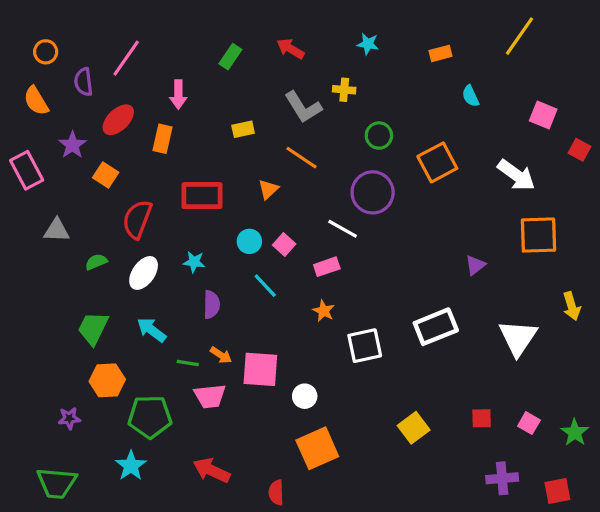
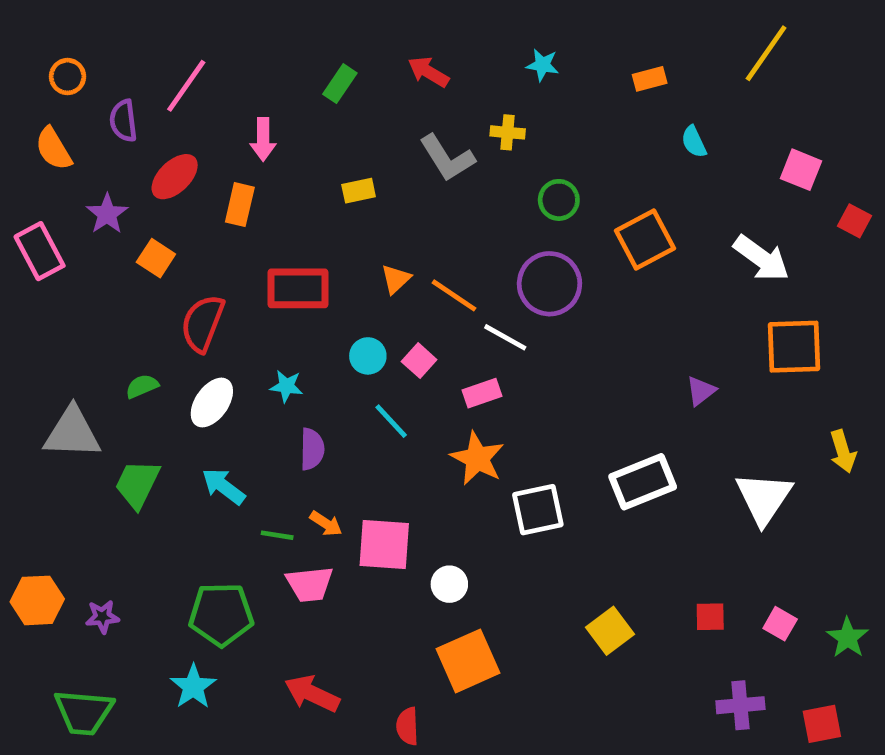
orange line: (302, 158) -> (454, 295), moved
gray triangle: (57, 230) -> (72, 433), moved, size x1.5
orange star: (324, 311) -> (477, 458), size x1.6
orange hexagon: (107, 380) -> (37, 600), moved

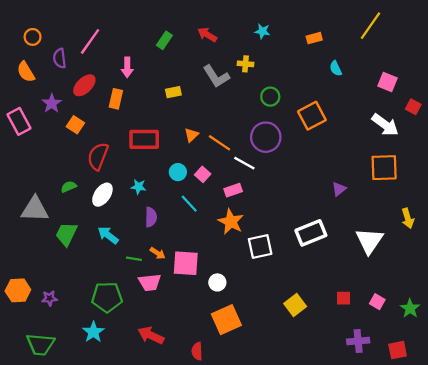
white arrow: (761, 258) -> (385, 125), moved

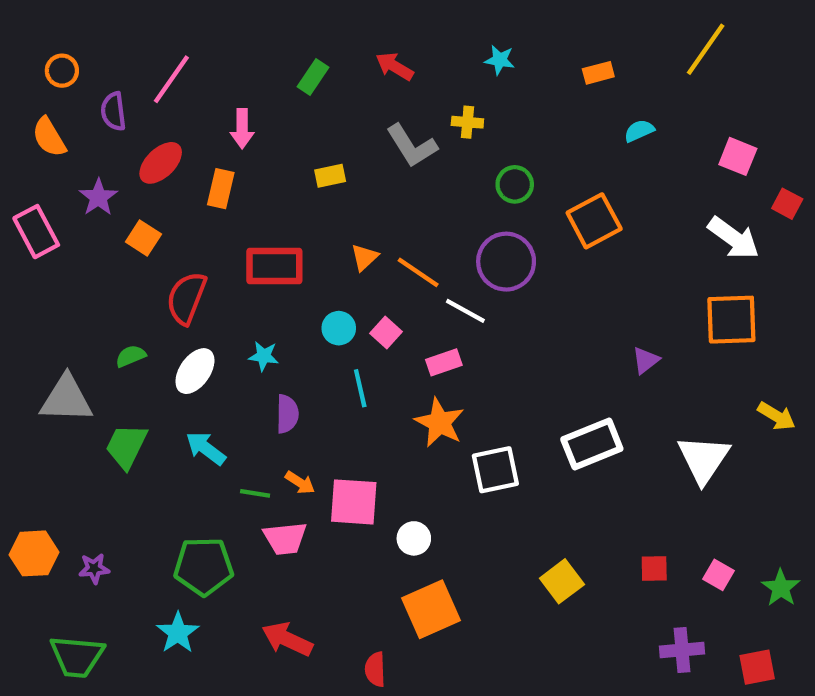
cyan semicircle: (336, 68) -> (639, 131), turned 91
cyan line: (189, 204) -> (360, 388), turned 30
yellow arrow: (408, 218) -> (776, 416), turned -42

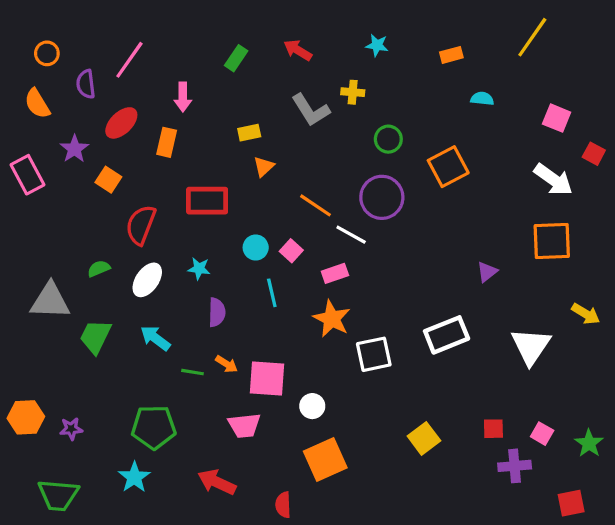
cyan semicircle: (639, 131) -> (482, 99), turned 30
orange triangle: (364, 257) -> (264, 167), moved
pink trapezoid: (285, 538) -> (244, 425), moved
purple cross: (682, 650) -> (515, 466), moved

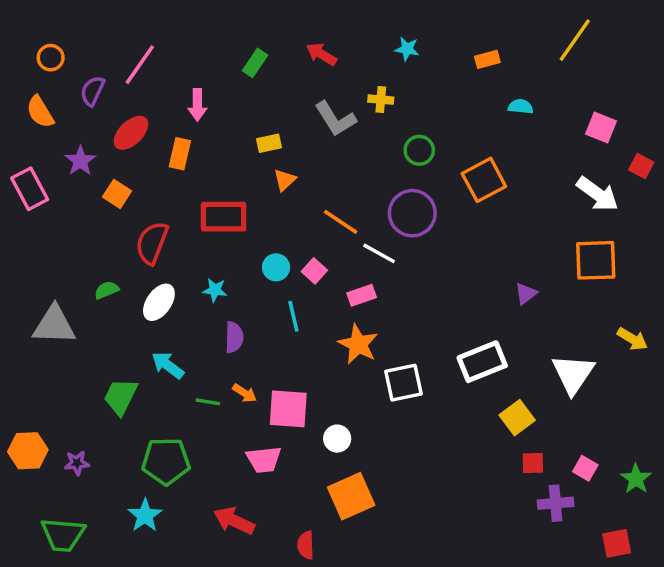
purple semicircle: (86, 84) -> (93, 91), turned 32
green trapezoid: (95, 337) -> (121, 397), moved
yellow square: (424, 438) -> (517, 418), moved

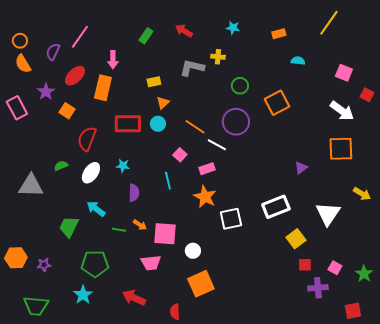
orange circle: (51, 58) -> (20, 41), moved
gray L-shape: (335, 119) -> (192, 68), turned 135
orange rectangle: (180, 154) -> (103, 88), size x1.4
cyan circle: (276, 267) -> (158, 124), moved

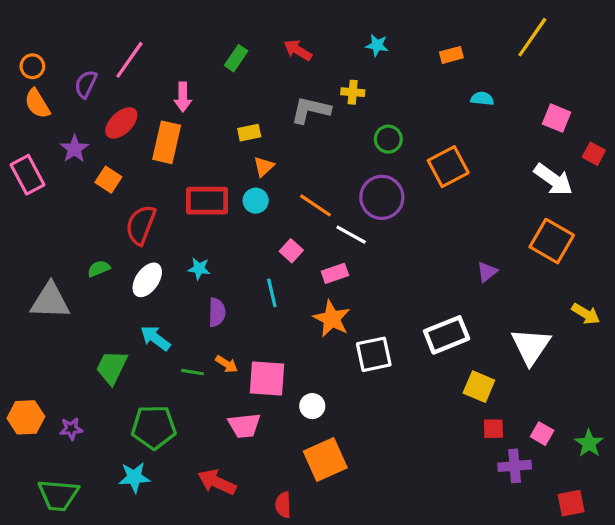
orange square: (341, 149) -> (552, 241), turned 32
yellow square: (296, 239) -> (479, 387), turned -30
cyan star: (83, 295) -> (134, 477), turned 30

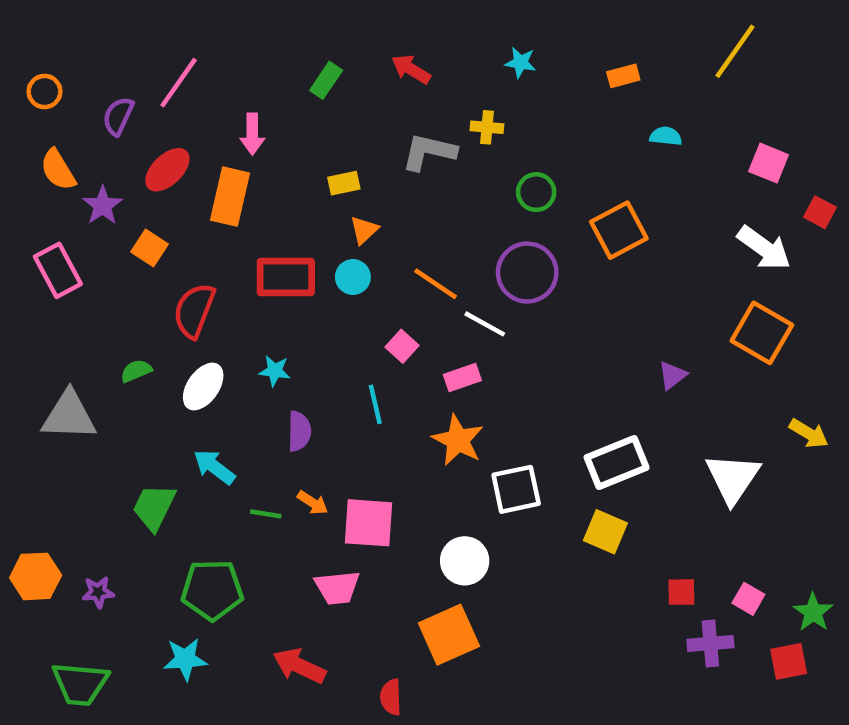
orange semicircle: (37, 104) -> (58, 170), moved
pink rectangle: (28, 175) -> (58, 270), moved
yellow square: (479, 387) -> (605, 532), moved
white circle: (312, 406) -> (465, 561), moved, size x1.4
red square: (571, 503) -> (789, 661), moved

